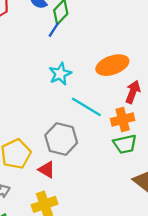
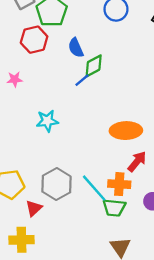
cyan star: (60, 74) -> (47, 121), moved
cyan line: (86, 107) -> (94, 188), moved
red triangle: (47, 170) -> (34, 208), turned 30

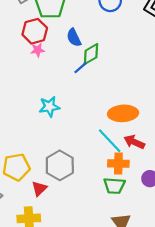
pink star: (15, 79) -> (38, 50), moved
red arrow: (137, 161) -> (134, 142), turned -102
cyan line: (94, 188) -> (110, 141), moved

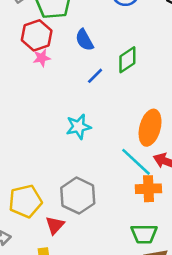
green diamond: (91, 54) -> (127, 60), moved
cyan star: (49, 107) -> (79, 127), moved
orange ellipse: (123, 113) -> (150, 128), turned -68
green trapezoid: (114, 186) -> (144, 234), moved

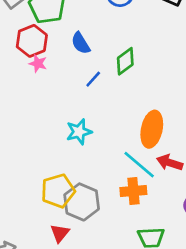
pink star: (42, 58) -> (38, 64), turned 30
orange cross: (148, 189) -> (133, 191), moved
yellow pentagon: (25, 201) -> (58, 191), moved

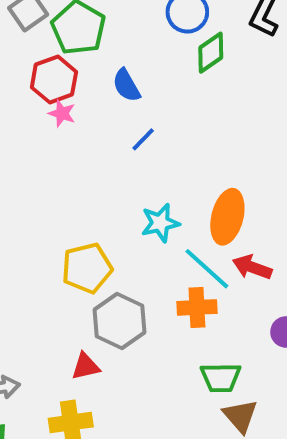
green diamond: (125, 61) -> (211, 53), moved
cyan star: (79, 132) -> (160, 223), moved
yellow pentagon: (58, 191) -> (87, 268), moved
red triangle: (60, 233) -> (86, 366), turned 36

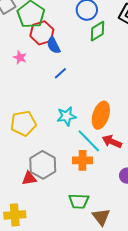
red hexagon: (54, 80) -> (42, 33), moved
yellow pentagon: (87, 268) -> (23, 123), moved
red triangle: (86, 366) -> (29, 178), moved
green trapezoid: (221, 378) -> (79, 201), moved

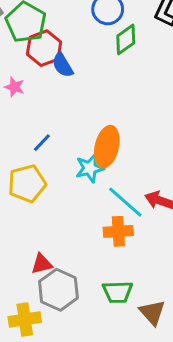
blue line: (60, 73) -> (42, 143), moved
orange ellipse: (101, 115) -> (107, 147), moved
gray hexagon: (43, 165) -> (58, 290), moved

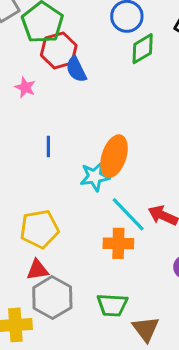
blue line: (42, 143) -> (48, 146), turned -48
yellow pentagon: (27, 183) -> (40, 229), moved

